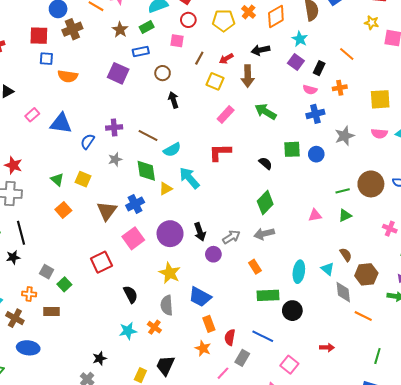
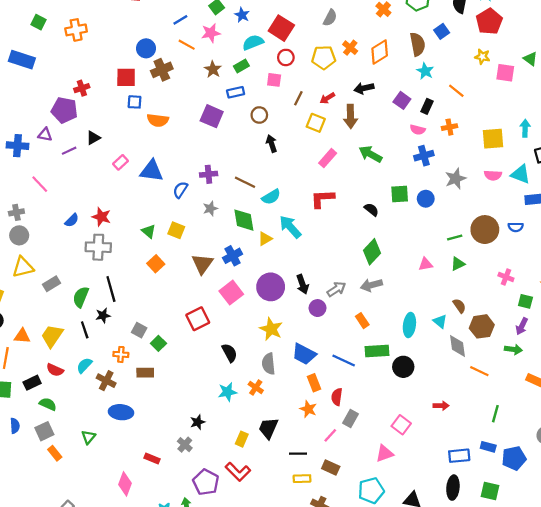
cyan star: (300, 39) -> (425, 71), moved
blue line: (263, 336) -> (344, 360), moved

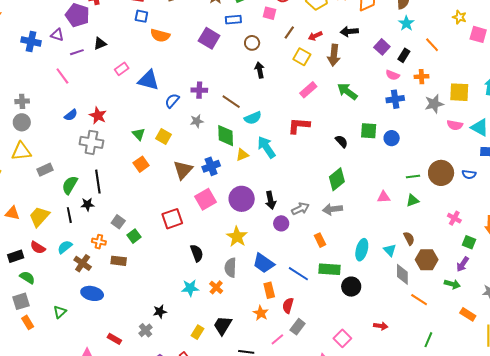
gray star: (456, 179) -> (434, 104), moved
pink line: (40, 184) -> (62, 76), moved

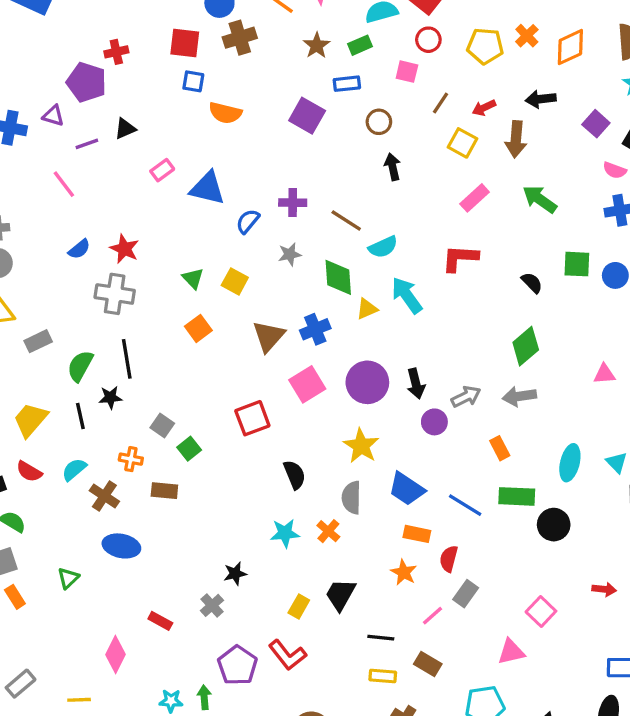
orange rectangle: (269, 290) -> (417, 534), turned -63

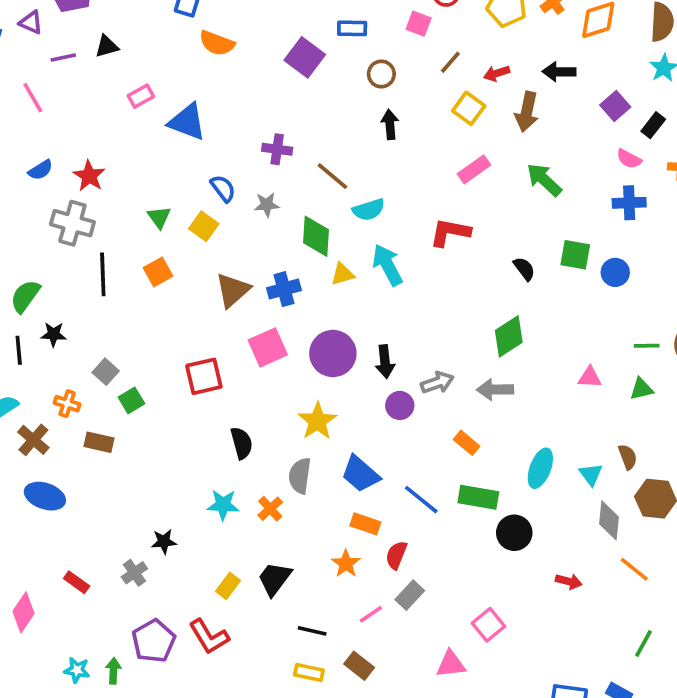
blue semicircle: (248, 221) -> (223, 188), moved, turned 96
black line: (127, 359) -> (103, 274), moved
orange rectangle: (500, 448) -> (467, 443), turned -30
red arrow: (604, 589) -> (569, 581), moved

